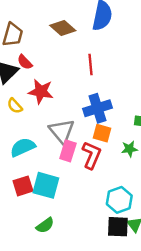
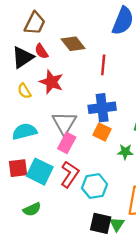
brown diamond: (63, 28) -> (73, 44), moved
red L-shape: (92, 155) -> (70, 174), moved
cyan hexagon: (119, 200) -> (95, 186), moved

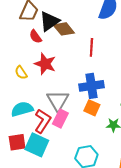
black triangle: (23, 57) -> (49, 21), moved
red L-shape: (70, 174) -> (43, 121), moved

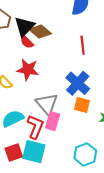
red semicircle: (35, 37) -> (27, 42), moved
red line: (91, 47) -> (83, 45), moved
blue cross: (91, 86) -> (78, 83), turned -30

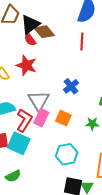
red line: (83, 45) -> (82, 42), moved
blue cross: (78, 83) -> (71, 86), size x0.7
orange square: (82, 105) -> (63, 118), moved

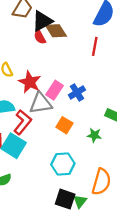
red star: (26, 65) -> (30, 82), moved
gray triangle: (39, 101) -> (41, 103), turned 45
pink rectangle: (41, 118) -> (55, 90), moved

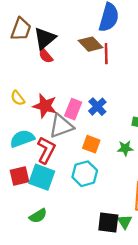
brown diamond: (56, 31) -> (91, 44), moved
cyan hexagon: (63, 164) -> (85, 174), moved

